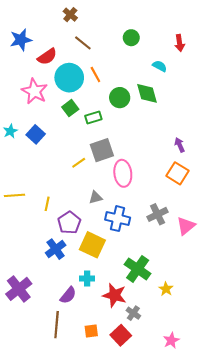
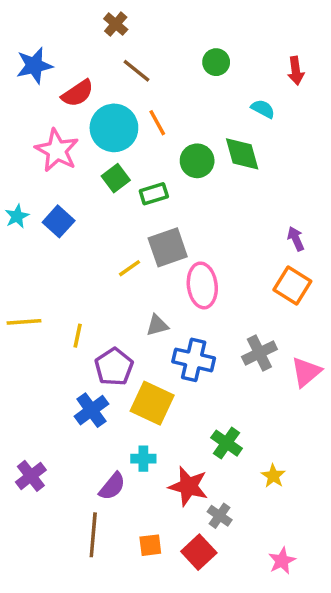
green cross: (138, 269) -> (227, 443), size x0.7
purple cross: (19, 289) -> (31, 476), size x0.7

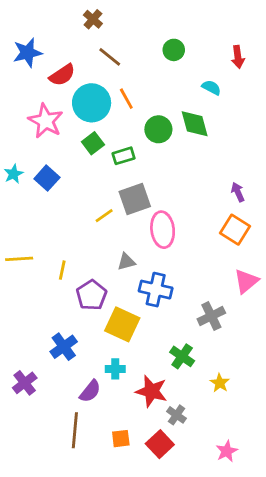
gray cross: (259, 353) -> (211, 316), moved
pink triangle: (306, 372) -> (246, 281), moved
blue cross: (91, 410) -> (64, 347), moved

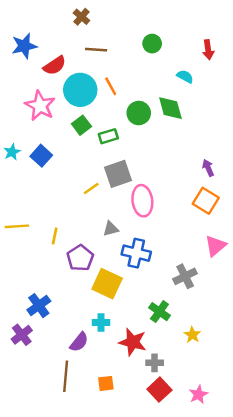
brown line: (110, 57) -> (96, 50), turned -35
blue cross: (64, 347) -> (39, 306), moved
gray cross: (177, 415) -> (155, 363), turned -35
red square: (160, 444) -> (159, 390), moved

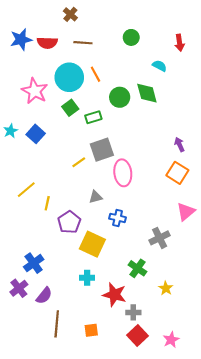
red semicircle: (55, 65) -> (47, 43), moved, turned 36
yellow line: (17, 226) -> (26, 190), moved, turned -36
blue cross: (136, 253) -> (118, 218), size x0.7
purple semicircle: (79, 342) -> (44, 296), moved

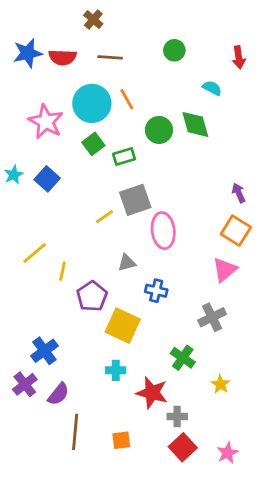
pink triangle: (186, 212) -> (225, 270), moved

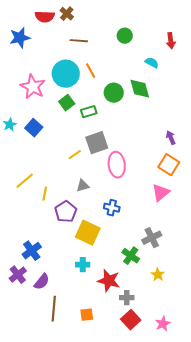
red semicircle: (63, 57) -> (45, 17), moved
gray triangle: (127, 263) -> (83, 186), moved
gray cross: (212, 317) -> (152, 238), moved

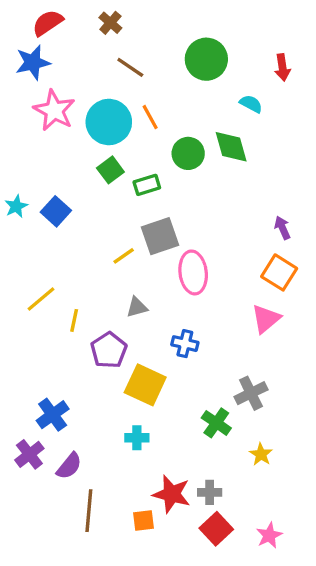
red semicircle: (45, 17) -> (48, 23), moved, turned 144
green circle: (125, 36) -> (206, 59), size x1.6
brown line: (79, 41) -> (130, 67), turned 30
pink star: (33, 87) -> (54, 110), moved
red star: (109, 281) -> (172, 494), moved

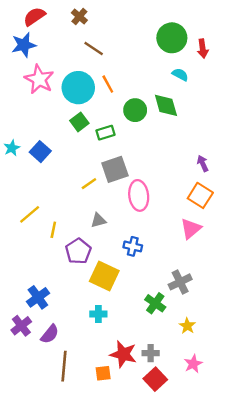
green circle: (206, 59) -> (172, 38), moved
pink star: (269, 535) -> (193, 364), moved

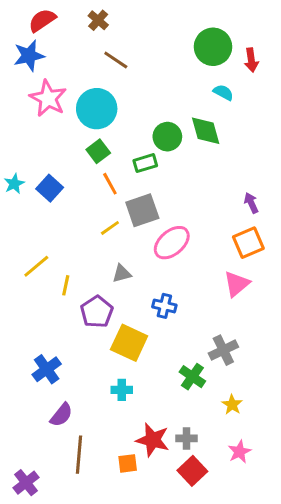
orange line: (108, 84) -> (110, 184), moved
green rectangle: (105, 133) -> (145, 163), moved
pink ellipse: (139, 195) -> (172, 243), turned 56
orange square: (200, 195) -> (248, 243), turned 35
purple cross: (21, 326) -> (26, 483), moved

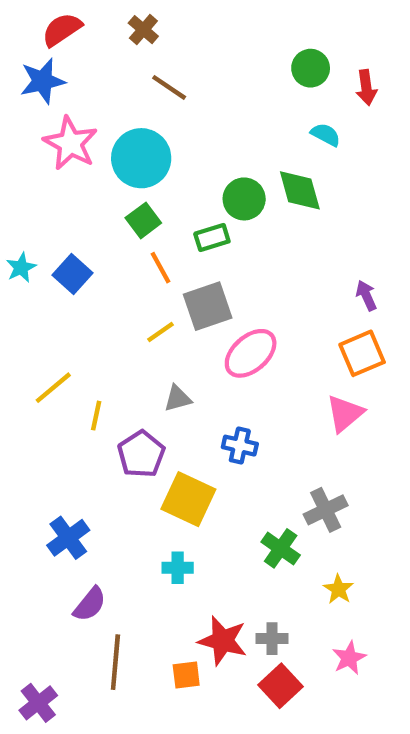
green circle: (213, 47) -> (311, 68), size x0.7

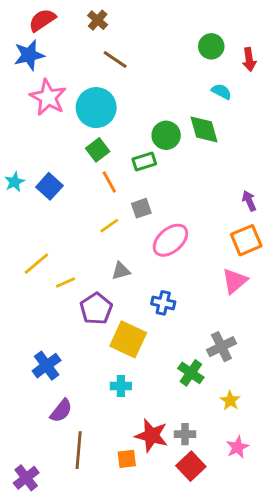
gray square: (208, 306) -> (141, 208), size x0.6
yellow line: (96, 416) -> (66, 282), turned 54

